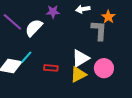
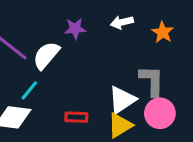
gray L-shape: (99, 30) -> (152, 81), moved
cyan line: (26, 57) -> (29, 90), moved

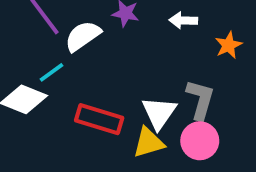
white triangle: (122, 100) -> (159, 113), turned -36
red rectangle: (76, 117) -> (99, 119), size x1.6

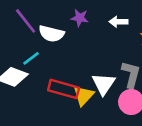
white semicircle: (83, 36) -> (51, 34), turned -130
yellow triangle: (148, 143) -> (84, 96), moved, turned -30

